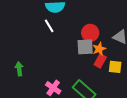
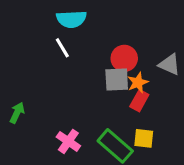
yellow square: (115, 67) -> (144, 138), moved
green arrow: (19, 69) -> (17, 113), turned 32

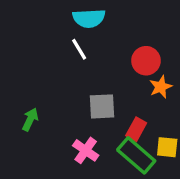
gray square: (117, 80) -> (102, 106), moved
red rectangle: (139, 101) -> (136, 129), moved

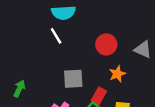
orange star: (161, 87) -> (117, 74), moved

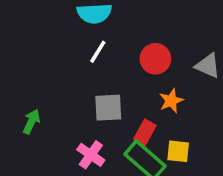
white line: (56, 36) -> (98, 52), moved, turned 63

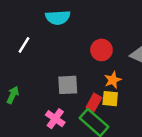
white line: (98, 52) -> (24, 45), moved
yellow square: (178, 151) -> (110, 99), moved

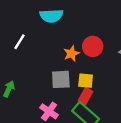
orange star: (113, 80) -> (71, 54), moved
yellow square: (110, 99) -> (86, 81), moved

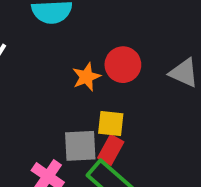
gray square: (61, 79) -> (80, 146), moved

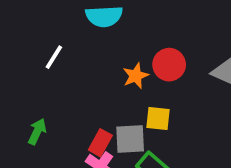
red rectangle: (111, 150) -> (100, 143), moved

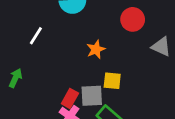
red circle: (169, 65) -> (133, 19), moved
green arrow: (37, 132) -> (15, 78), moved

